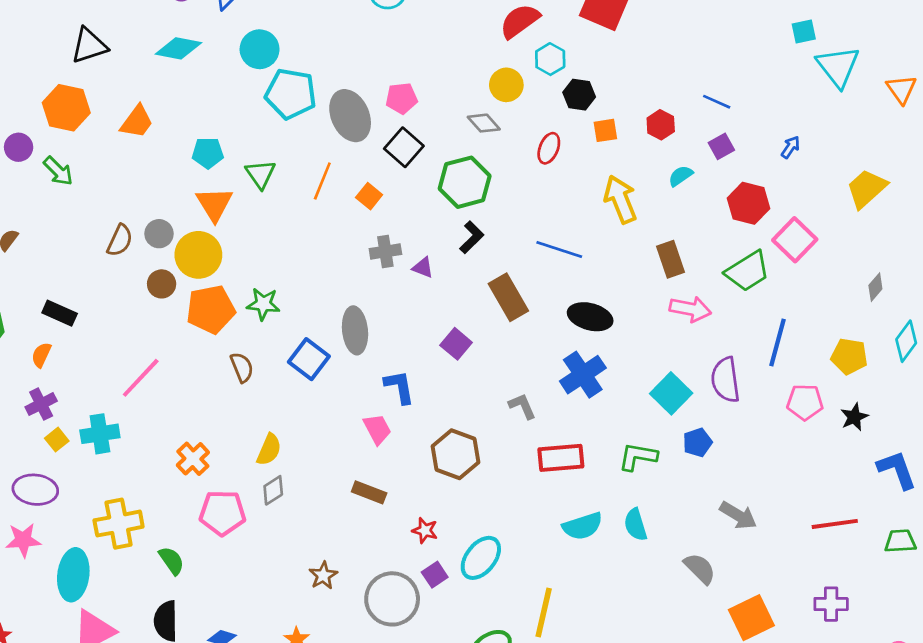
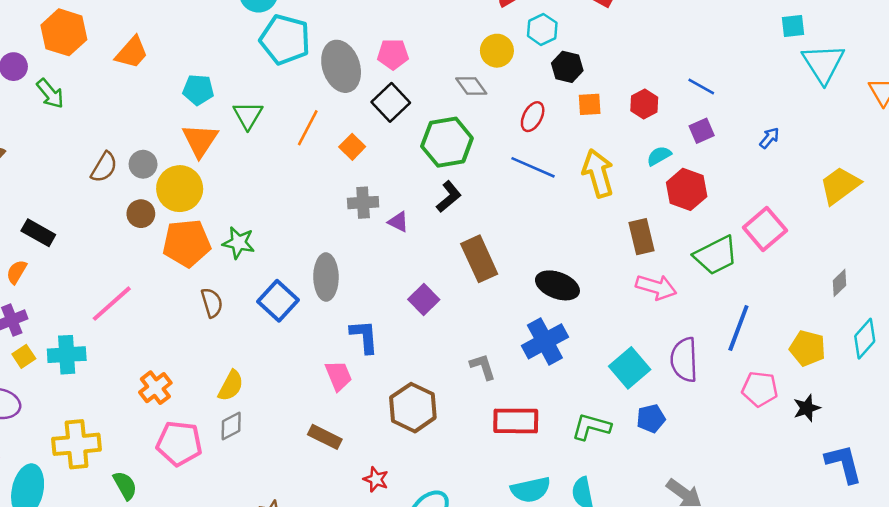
red hexagon: (748, 203) -> (687, 189), moved
blue line: (559, 249) -> (533, 167), moved

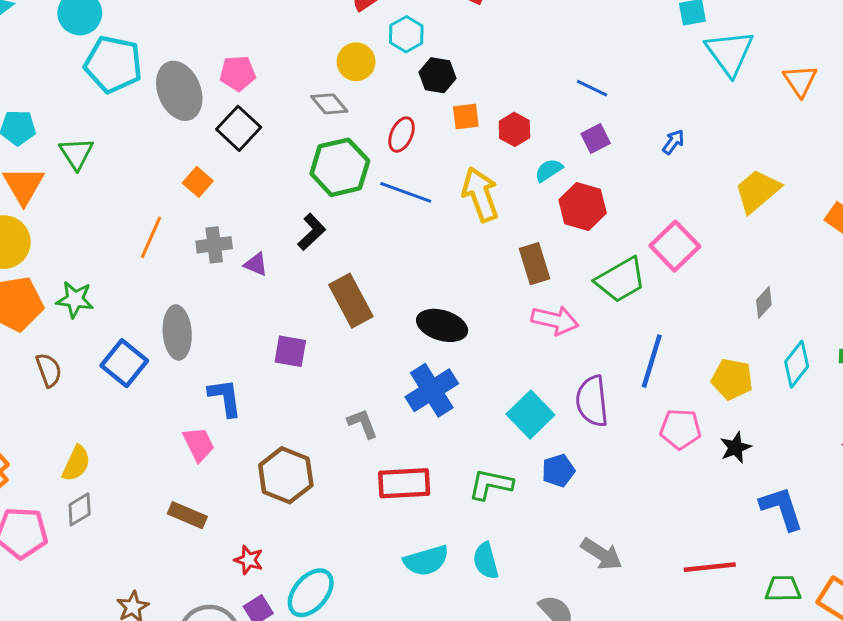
red hexagon: (644, 104) -> (514, 129), moved
orange line: (308, 128) -> (151, 237), moved
green hexagon: (447, 142) -> (340, 167), moved
purple square: (424, 300) -> (290, 351), turned -32

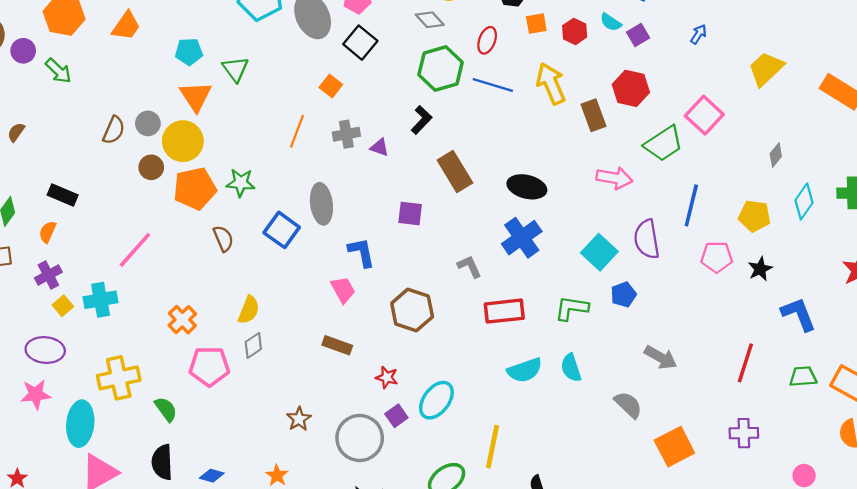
cyan semicircle: (549, 170) -> (611, 22), moved, turned -110
brown rectangle: (535, 264) -> (594, 115), moved
red line: (710, 567) -> (745, 363), turned -63

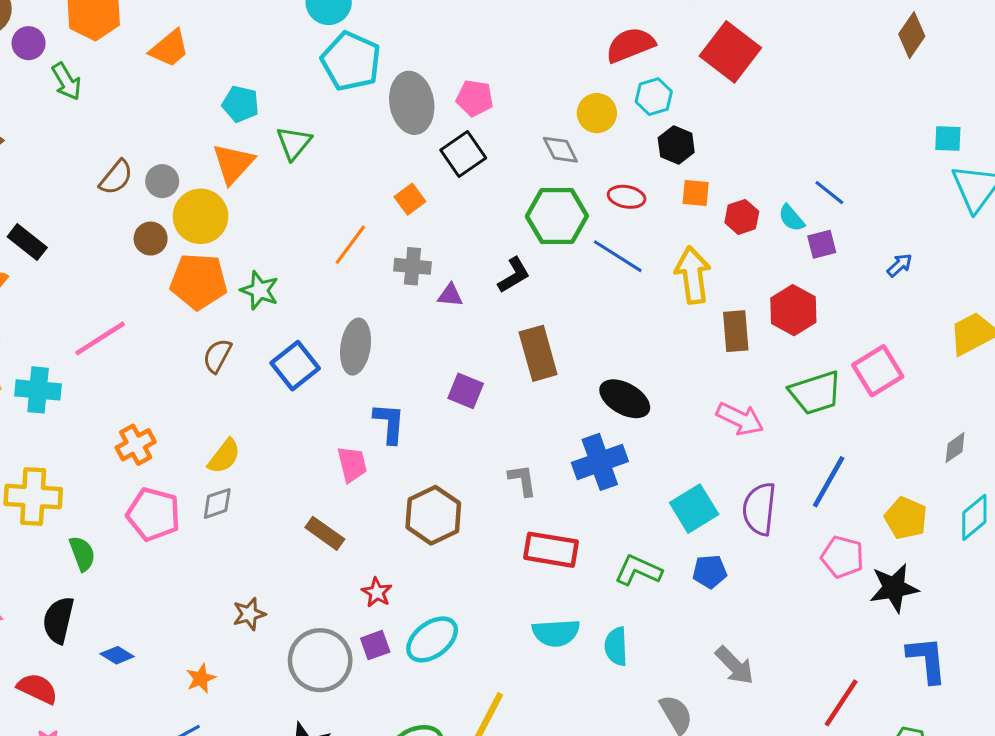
red ellipse: (487, 40) -> (627, 197), turned 64
purple triangle: (380, 147) -> (450, 295), turned -30
brown semicircle: (223, 239) -> (217, 356), turned -144
black star: (760, 269) -> (894, 588), size x1.5

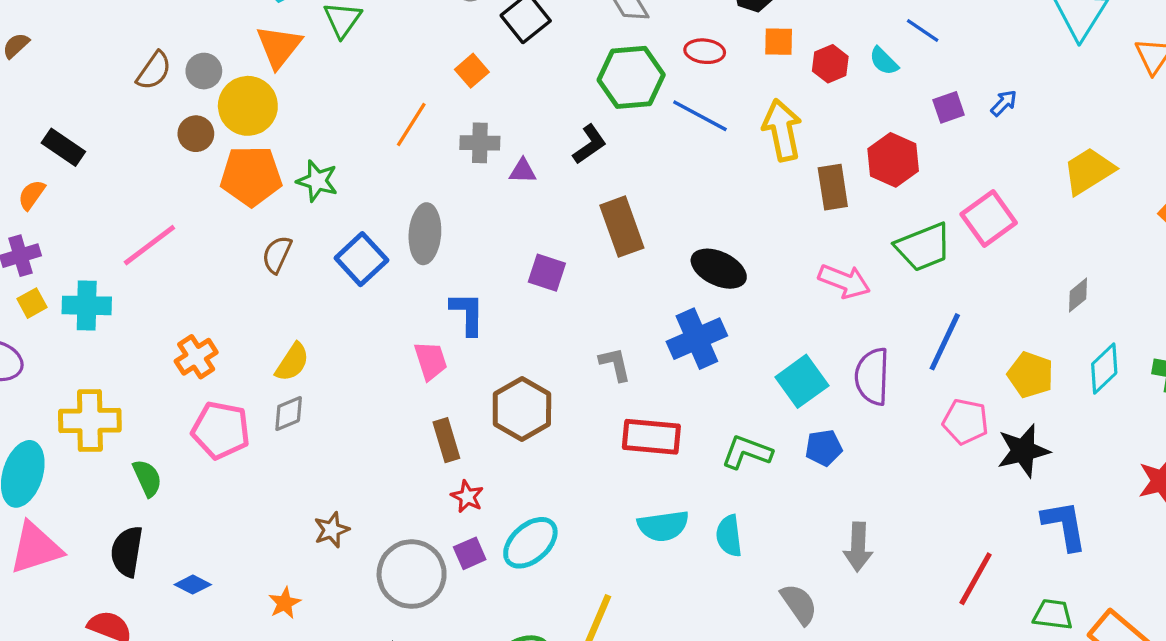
purple square: (822, 244) -> (949, 107), moved
brown rectangle: (325, 533) -> (446, 440), moved, turned 42
gray arrow: (735, 665) -> (858, 547), turned 51

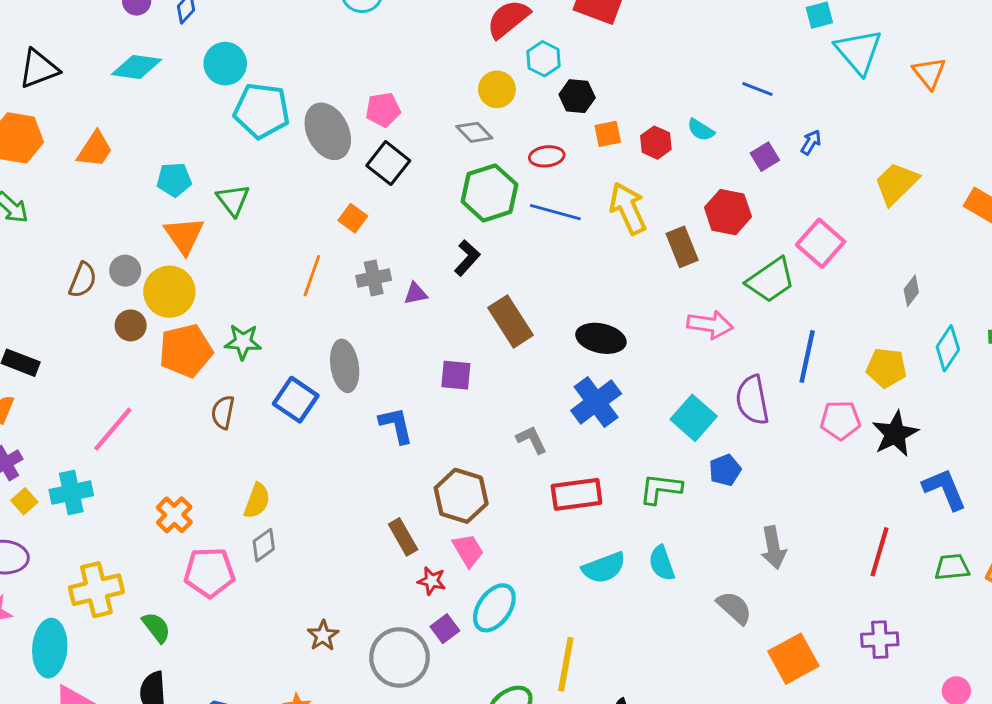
blue line: (923, 31) -> (757, 89), moved
pink trapezoid: (431, 361) -> (468, 550), moved

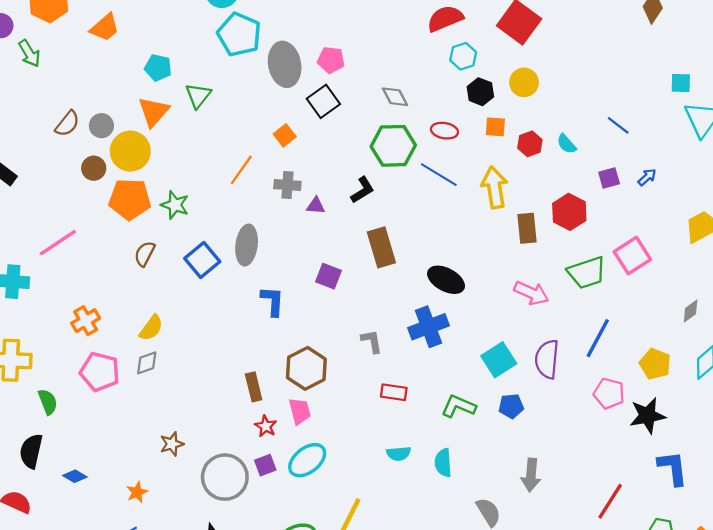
yellow circle: (497, 89) -> (524, 82), moved
red rectangle: (577, 494) -> (394, 392), size x0.7
cyan semicircle: (604, 568) -> (399, 454), size x0.7

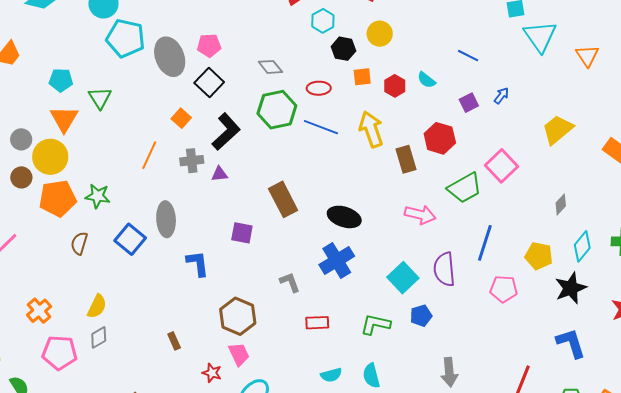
black L-shape: (362, 190) -> (226, 132), moved, size x1.5
brown rectangle: (254, 387) -> (174, 341), moved, size x0.7
black star: (647, 416) -> (571, 288), moved

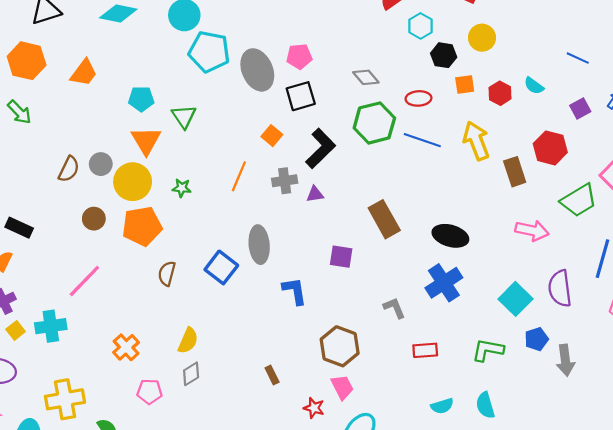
black square: (209, 83) -> (301, 96), turned 32
brown circle: (21, 177) -> (94, 219), moved
green star: (98, 196) -> (182, 188), moved, size x0.7
pink pentagon: (60, 353) -> (150, 392), size x0.7
gray arrow: (449, 372) -> (565, 360), moved

